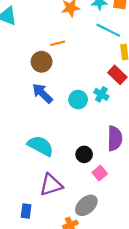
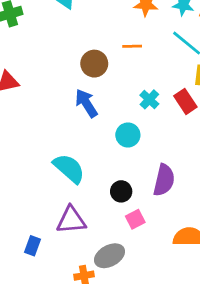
orange line: (58, 43) -> (132, 46), moved
cyan cross: (101, 94) -> (149, 99), moved
cyan circle: (78, 100) -> (128, 135), moved

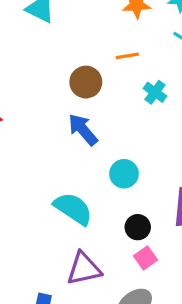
cyan cross: (149, 99) -> (155, 92), moved
cyan circle: (128, 135) -> (124, 174), moved
pink square: (135, 219) -> (146, 258), moved

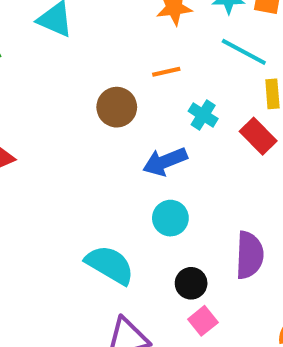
blue arrow: (83, 130) -> (165, 162), moved, turned -68

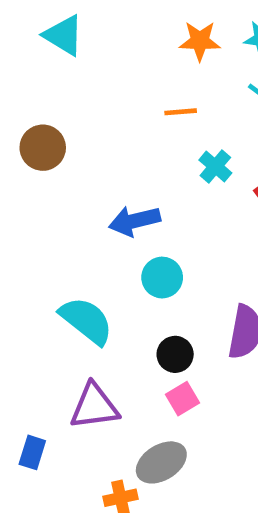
brown circle: (117, 107) -> (43, 148), moved
blue arrow: (165, 162) -> (134, 221), moved

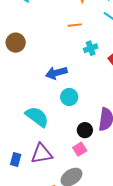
cyan cross: (215, 166) -> (91, 48), turned 32
black circle: (175, 354) -> (85, 130), moved
blue rectangle: (32, 452) -> (16, 160), moved

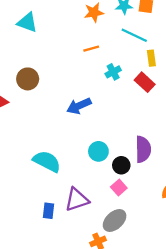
cyan circle: (69, 97) -> (98, 151), moved
cyan semicircle: (37, 117) -> (47, 161), moved

